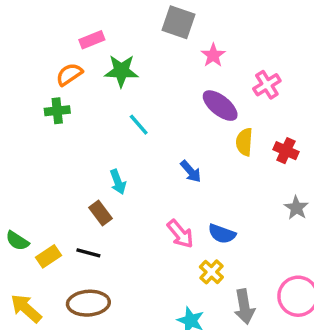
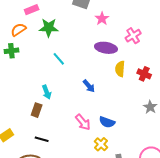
purple ellipse: (220, 106) -> (106, 48), turned -30
brown rectangle: (101, 213) -> (37, 110), turned 56
black line: (88, 253) -> (42, 139), moved

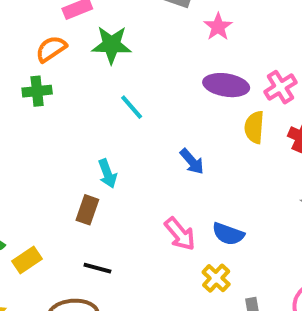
pink cross: (133, 36) -> (280, 87), moved

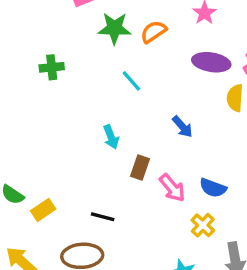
orange semicircle: (51, 49) -> (154, 32), moved
brown rectangle: (87, 210) -> (140, 167), moved

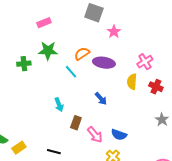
green star: (114, 28) -> (48, 51), moved
orange semicircle: (154, 32) -> (82, 54), moved
purple ellipse: (211, 62) -> (104, 63), moved

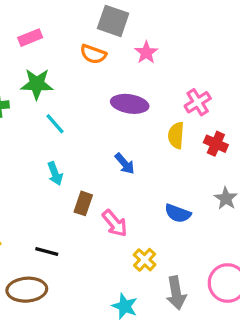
orange semicircle: (82, 54) -> (93, 54), moved, turned -126
cyan line: (71, 72) -> (55, 124), moved
blue semicircle: (119, 135) -> (178, 213), moved

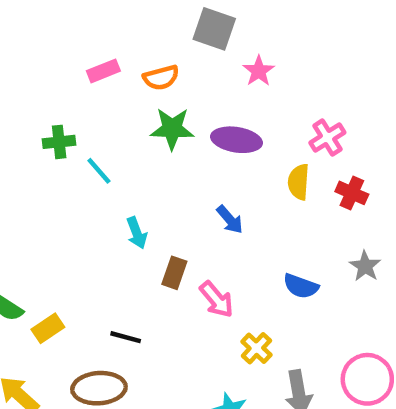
pink rectangle: (30, 38) -> (103, 71), moved
orange semicircle: (93, 54) -> (161, 78), moved, turned -35
green star: (37, 84) -> (172, 129), moved
cyan line: (55, 124) -> (99, 171), moved

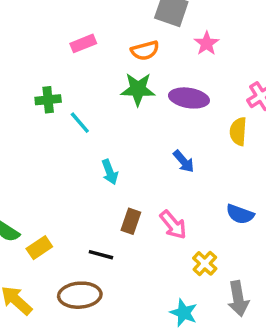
orange semicircle: (161, 78) -> (145, 50), moved
brown rectangle: (174, 273) -> (131, 221), moved

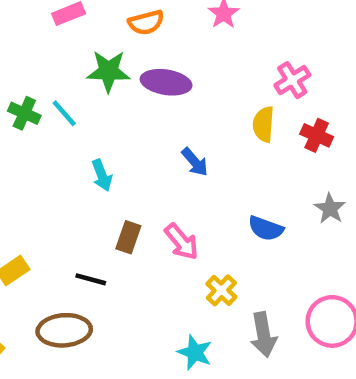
green star: (138, 89) -> (108, 71), moved
purple ellipse: (189, 98) -> (166, 82), moved
green cross: (48, 100) -> (24, 113), moved, turned 30

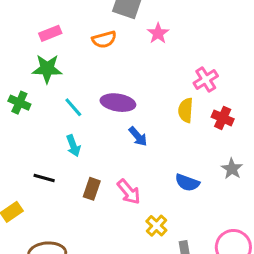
green star: (108, 71) -> (47, 69), moved
purple ellipse: (166, 82) -> (118, 103), moved
cyan line: (64, 113) -> (73, 107), moved
black line: (91, 279) -> (44, 178), moved

